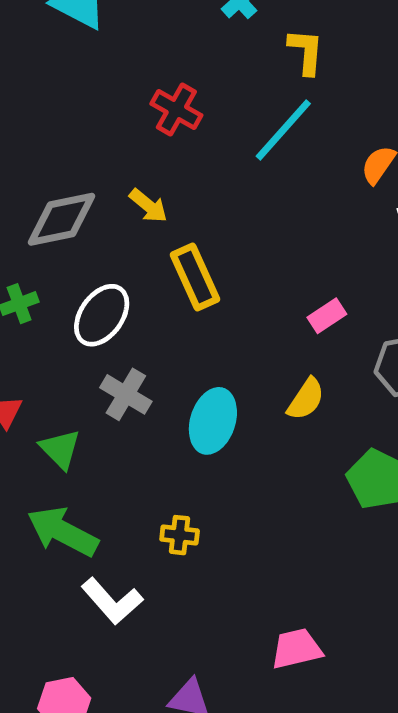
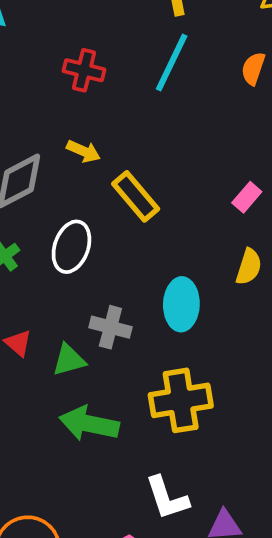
gray cross: (126, 394) -> (110, 327), moved
green triangle: (60, 449) -> (69, 360), turned -45
yellow cross: (180, 535) -> (181, 400), size x2.0
white L-shape: (112, 601) -> (167, 498), moved, turned 39

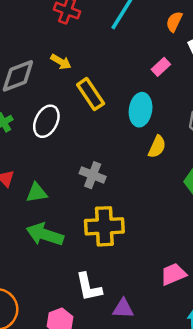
pink rectangle: (247, 197) -> (161, 67), moved
cyan ellipse: (181, 304) -> (141, 110), moved
gray cross: (110, 327) -> (93, 175), moved

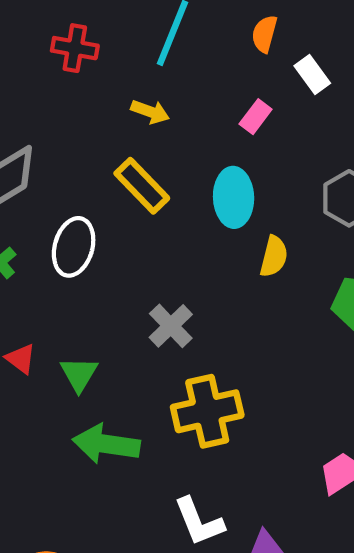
yellow arrow: (61, 62) -> (150, 112), moved
gray cross: (93, 175) -> (171, 326), turned 35
green triangle: (37, 193) -> (79, 374), turned -40

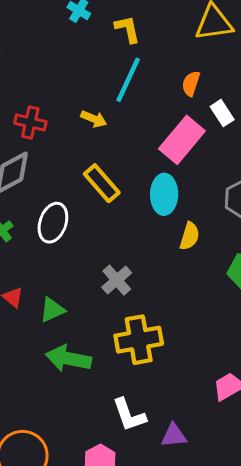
red cross: (75, 48) -> (30, 122), moved
yellow arrow: (150, 112) -> (94, 119), moved
pink rectangle: (256, 117) -> (182, 140), size x2.0
green triangle: (79, 374) -> (52, 310), turned 32

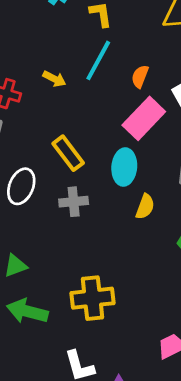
orange semicircle: (191, 84) -> (140, 76), moved
yellow arrow: (94, 119) -> (54, 79), moved
gray cross: (117, 280) -> (74, 202), moved, turned 32

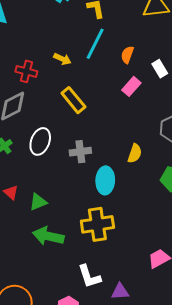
pink rectangle: (144, 118) -> (131, 86), size x0.6
yellow rectangle: (68, 153) -> (73, 100), moved
cyan ellipse: (124, 167) -> (105, 180), moved

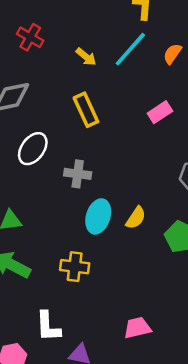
orange semicircle: (127, 55) -> (172, 54), moved
red cross: (26, 71) -> (30, 37), moved
yellow semicircle: (135, 153) -> (136, 218), moved
yellow cross: (97, 224) -> (75, 267), size x0.7

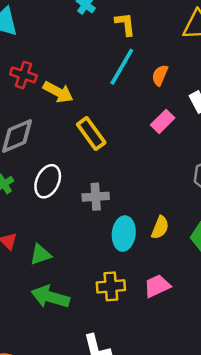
orange semicircle: (172, 54) -> (160, 75), moved
yellow arrow: (86, 57) -> (58, 92), moved, size x1.4
pink trapezoid: (137, 328) -> (157, 286), moved

